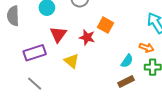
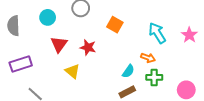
orange square: (105, 25) -> (115, 25), moved
purple rectangle: (35, 53) -> (21, 64), moved

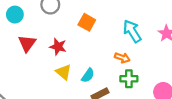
yellow triangle: (72, 71) -> (64, 72), moved
cyan semicircle: (128, 71) -> (88, 75), moved

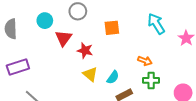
orange square: (87, 22) -> (112, 28), turned -35
cyan arrow: (132, 31) -> (156, 24), moved
red triangle: (27, 43) -> (63, 38), moved

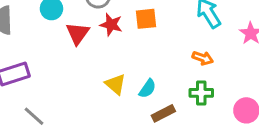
red star: (85, 50) -> (111, 25), moved
orange arrow: (145, 61) -> (203, 58), moved

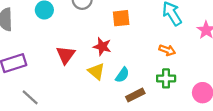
red star: (111, 25) -> (102, 47), moved
red triangle: (78, 33) -> (66, 55), moved

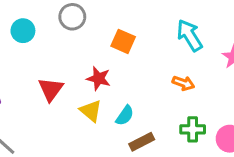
orange square: (121, 18) -> (123, 41), turned 30
green cross: (166, 78) -> (193, 129), moved

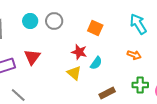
gray circle: (72, 17) -> (54, 21), moved
red triangle: (51, 89) -> (32, 57), moved
cyan semicircle: (125, 116) -> (96, 63), moved

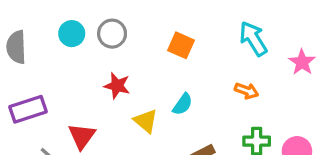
red star: (79, 52) -> (117, 86), moved
red triangle: (32, 57) -> (82, 136), moved

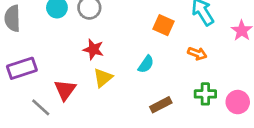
orange square: (181, 45) -> (164, 25), moved
yellow triangle: (146, 121) -> (103, 78), moved, turned 40

